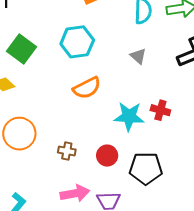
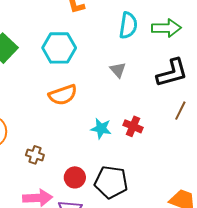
cyan star: (129, 116) -> (101, 128), size x0.7
red circle: (107, 156) -> (75, 177), moved

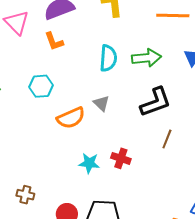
cyan hexagon: (59, 48) -> (41, 86), size x0.7
orange semicircle: (63, 95) -> (71, 118), moved

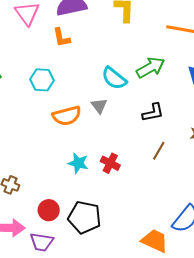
cyan semicircle: (108, 58) -> (114, 78), moved, turned 116
green arrow: (146, 58) -> (150, 67), turned -32
black L-shape: (156, 102) -> (153, 113), size x0.7

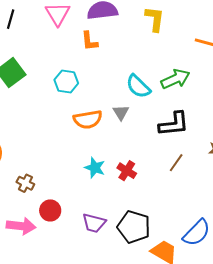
black L-shape: (153, 113) -> (174, 124), size x1.4
red circle: (49, 210) -> (50, 210), moved
black pentagon: (84, 217) -> (134, 227), moved
purple trapezoid: (42, 242) -> (94, 223), moved

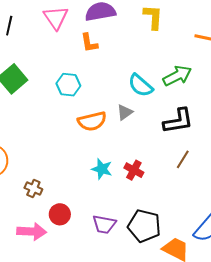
gray triangle: (121, 112) -> (125, 112), turned 30

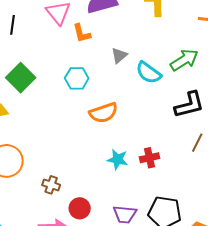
orange L-shape: (89, 43) -> (82, 33), moved
gray triangle: (125, 112) -> (119, 55), moved
red cross: (134, 170) -> (149, 158), turned -36

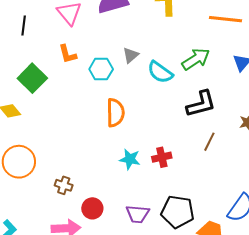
orange L-shape: (82, 33) -> (68, 54), moved
cyan hexagon: (77, 78) -> (101, 69), moved
orange semicircle: (103, 113) -> (115, 113), turned -72

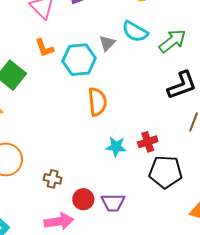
cyan hexagon: (101, 69) -> (79, 60), size x1.4
cyan semicircle: (160, 72) -> (135, 32), moved
black pentagon: (178, 212) -> (166, 172), moved
purple trapezoid: (138, 214) -> (113, 203), moved

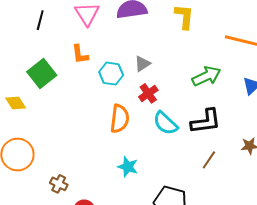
cyan semicircle: (135, 32) -> (165, 123), moved
cyan hexagon: (79, 60) -> (111, 74), size x0.7
red cross: (148, 142) -> (148, 93), moved, turned -30

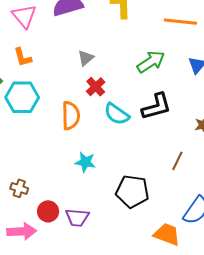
cyan hexagon: (111, 74) -> (22, 97), moved, size x1.4
brown line: (209, 160) -> (177, 161), moved

